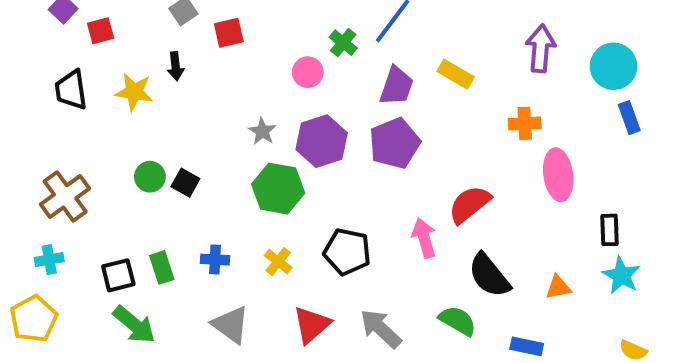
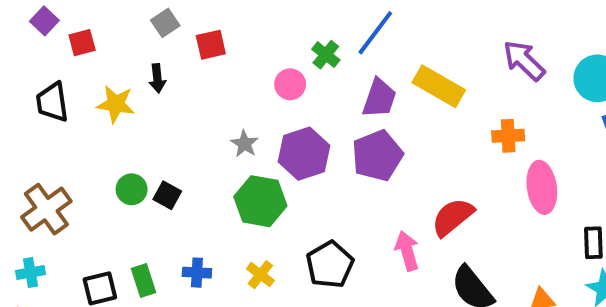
purple arrow: (540, 49) -> (524, 60), turned -51
yellow rectangle: (456, 74) -> (439, 86), size x1.4
black pentagon: (347, 252) -> (330, 265), turned 30

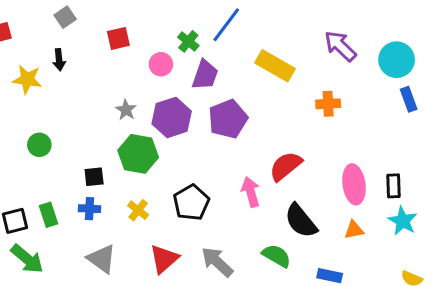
red square: (211, 45) -> (118, 38), moved
purple trapezoid: (379, 98) -> (205, 75), moved
pink ellipse: (542, 187) -> (354, 184), moved
black square: (167, 195) -> (94, 177), moved, turned -35

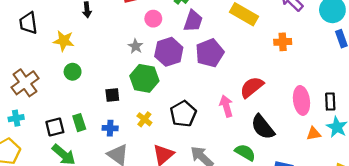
pink circle: (161, 64) -> (153, 19), moved
yellow star: (27, 79) -> (64, 41), moved
blue cross: (89, 209) -> (110, 128), moved
orange triangle: (354, 230) -> (314, 134), moved

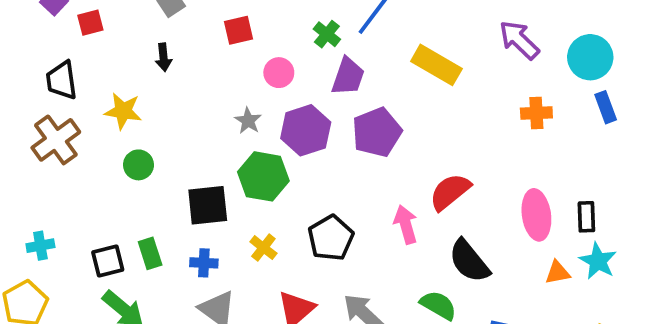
orange cross: (283, 42) -> (536, 113), moved
brown cross: (25, 83) -> (56, 140), moved
black square: (112, 95) -> (208, 205), size x1.6

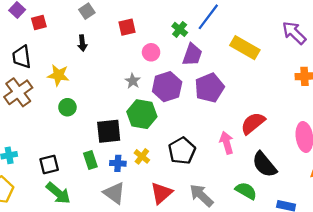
green rectangle: (150, 253) -> (90, 160), moved
blue cross: (204, 263) -> (118, 163), moved

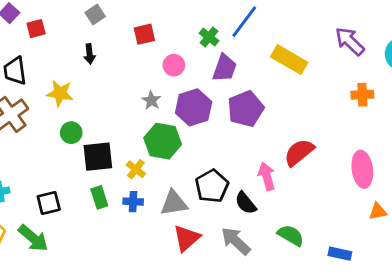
black square: (109, 131) -> (98, 157), moved
yellow cross: (142, 156) -> (136, 169), moved
black semicircle: (264, 164) -> (246, 203), moved, size x0.7
green arrow: (58, 193) -> (33, 238), moved
gray triangle: (114, 193) -> (174, 203), moved, turned -45

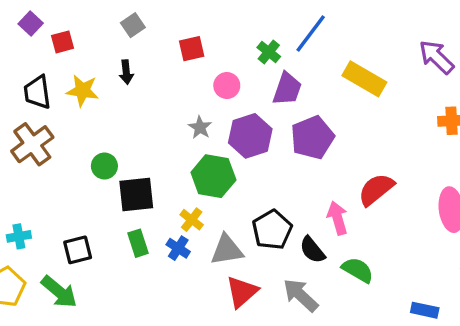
yellow star: (60, 93) -> (83, 91), moved
yellow cross: (136, 169) -> (192, 220), moved
blue cross: (133, 202) -> (178, 248), turned 30
green semicircle: (291, 235) -> (358, 270), moved

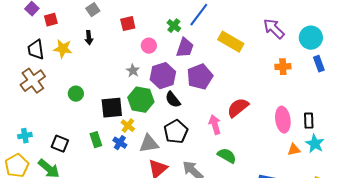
black square: (136, 195) -> (112, 108), moved
black square: (78, 250) -> (60, 144), turned 36
black semicircle: (312, 250) -> (173, 100), moved

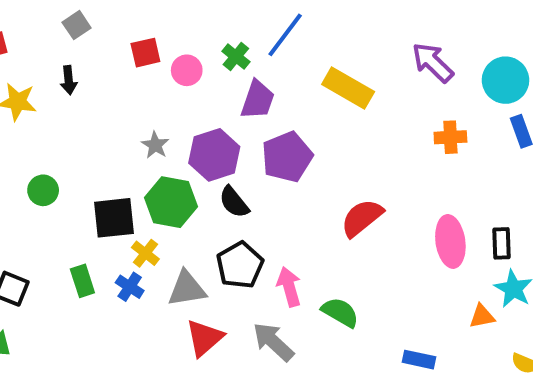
pink circle: (149, 46) -> (187, 70), moved
pink arrow: (215, 125) -> (289, 287), moved
orange triangle: (294, 150) -> (482, 316), moved

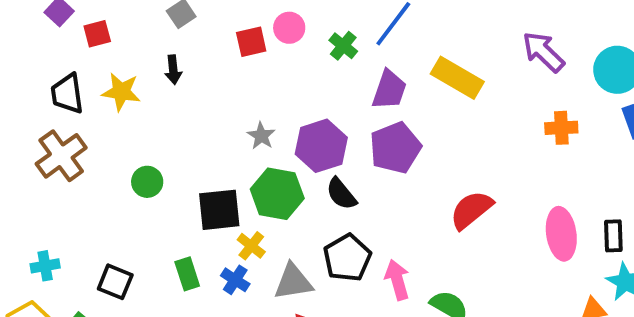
pink circle: (187, 70) -> (289, 28), moved
purple trapezoid: (258, 100) -> (389, 90), moved

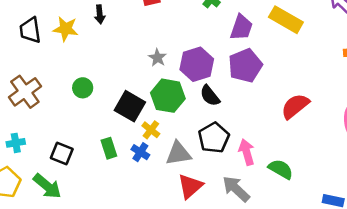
brown cross: (61, 156) -> (25, 92), moved
black square: (219, 210) -> (130, 106), turned 36

